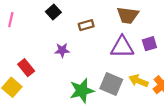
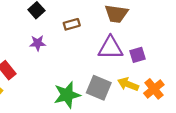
purple square: (149, 44) -> (138, 55), moved
purple star: (62, 50) -> (38, 43), moved

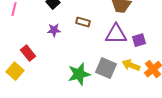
brown rectangle: (72, 24) -> (83, 22), moved, turned 32

